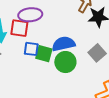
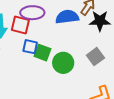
blue semicircle: (64, 44) -> (67, 17), moved

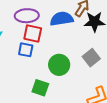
red square: (20, 25) -> (33, 33), moved
green square: (42, 53) -> (40, 88), moved

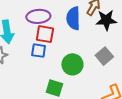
blue semicircle: (62, 19) -> (73, 18), turned -80

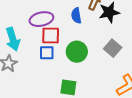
blue semicircle: (73, 18) -> (76, 16), size x0.7
green circle: (72, 64) -> (77, 52), moved

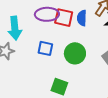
red square: (51, 35) -> (64, 18), moved

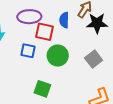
red square: (64, 18) -> (45, 32), moved

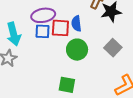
blue semicircle: (64, 20) -> (76, 24), moved
blue square: (28, 51) -> (43, 31), moved

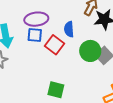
red square: (60, 28) -> (54, 45), moved, turned 30
green circle: (77, 50) -> (90, 51), moved

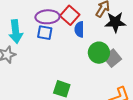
red square: (54, 45) -> (70, 15), moved

